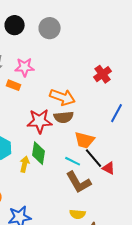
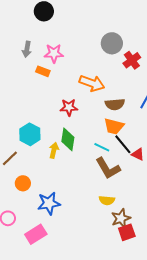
gray circle: (50, 28) -> (112, 43), moved
brown semicircle: (64, 117) -> (115, 104), moved
red star: (40, 121) -> (69, 107), size x0.7

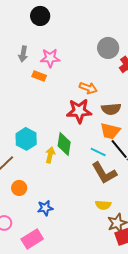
orange arrow: (92, 83) -> (88, 88), size x0.7
red star: (69, 107) -> (79, 111), moved, size x1.4
blue star: (49, 203) -> (45, 208), size x0.7

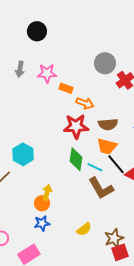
orange rectangle: (39, 76) -> (66, 88), moved
green diamond: (64, 144) -> (76, 159), moved
yellow arrow: (50, 155) -> (47, 192), moved
orange circle: (19, 188) -> (42, 203), moved
yellow semicircle: (103, 205) -> (84, 229), moved, turned -42

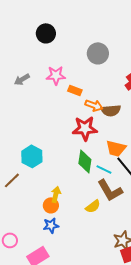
gray circle: (105, 63) -> (98, 53), moved
gray arrow: (20, 69) -> (22, 79), moved, turned 49
brown semicircle: (108, 124) -> (111, 110), moved
yellow semicircle: (84, 229) -> (93, 206), moved

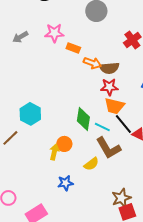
red star: (85, 128) -> (109, 87), moved, size x0.7
orange circle: (51, 205) -> (64, 144), moved
blue star: (51, 225) -> (65, 183), moved

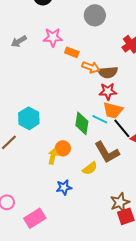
cyan line: (102, 127) -> (100, 119), moved

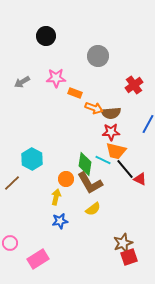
orange circle: (63, 148) -> (66, 179), moved
brown L-shape: (107, 152) -> (90, 183), moved
blue star: (64, 187) -> (60, 221), moved

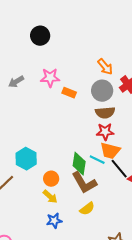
gray circle: (98, 56) -> (102, 91), moved
orange arrow: (94, 108) -> (105, 67), moved, turned 30
orange circle: (66, 179) -> (51, 179), moved
yellow arrow: (56, 197) -> (50, 197), turned 119

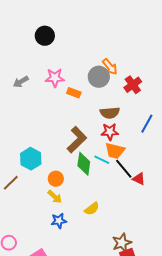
gray circle: (102, 91) -> (99, 77), moved
brown L-shape: (84, 183) -> (77, 140), moved, turned -104

